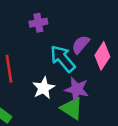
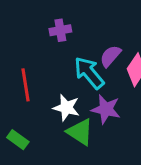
white star: (44, 88) -> (66, 108), turned -30
green triangle: (72, 108) -> (80, 132), moved

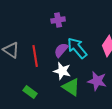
purple semicircle: (110, 56) -> (61, 50), moved
purple star: (106, 109) -> (97, 81), moved

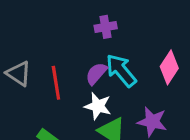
purple cross: (58, 20) -> (106, 27), moved

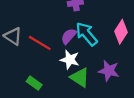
red line: (56, 83) -> (40, 43), turned -50

